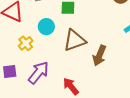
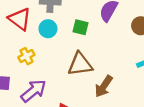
cyan circle: (46, 27) -> (48, 29), moved

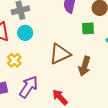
green square: (81, 27) -> (88, 28), moved

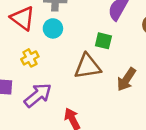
green square: (88, 28) -> (103, 41), moved
brown arrow: (84, 66) -> (126, 79), moved

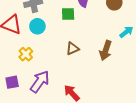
green square: (103, 41) -> (68, 14), moved
brown triangle: (88, 66) -> (73, 49), size x0.6

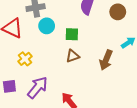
green square: (68, 14) -> (72, 34), moved
cyan circle: (37, 26) -> (47, 26), moved

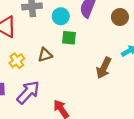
cyan circle: (47, 26) -> (61, 16), moved
brown triangle: (73, 56) -> (45, 55), moved

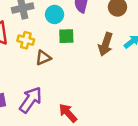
yellow cross: (17, 61) -> (26, 40), moved, turned -32
brown arrow: (104, 68) -> (106, 44), moved

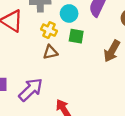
yellow cross: (26, 40) -> (49, 30), moved

